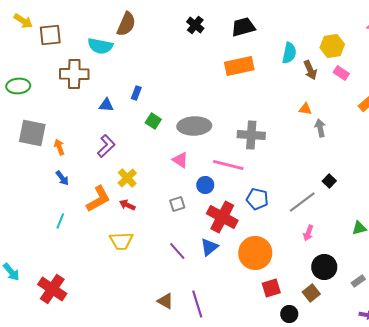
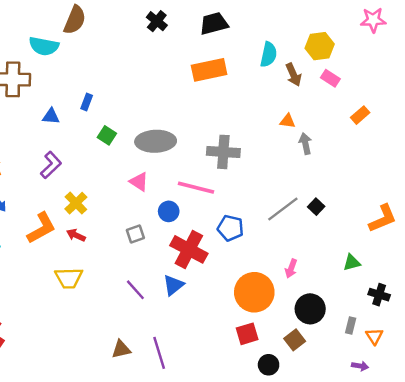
gray line: (302, 202) -> (283, 209), moved
orange circle: (255, 253) -> (254, 292), moved
gray rectangle: (358, 281) -> (351, 326), turned -40
brown triangle: (165, 301) -> (121, 349), turned -42

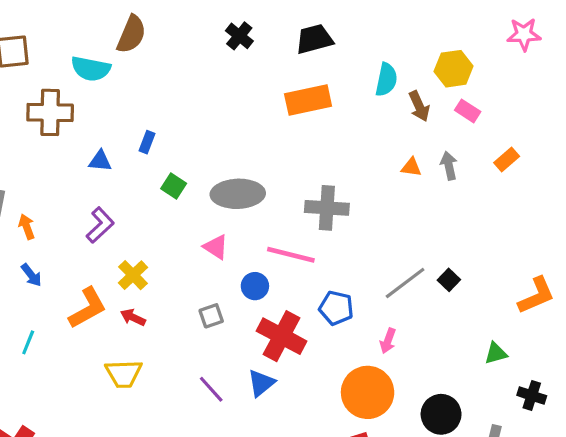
gray arrow: (305, 144) -> (449, 166), moved
pink arrow: (291, 268) -> (388, 341), moved

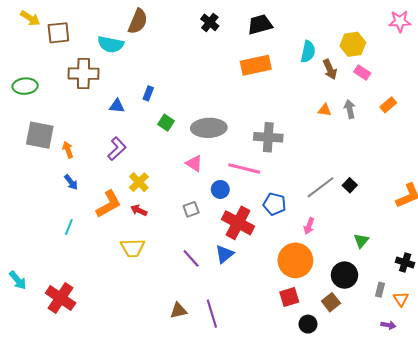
green triangle: (496, 353) -> (361, 241), moved, turned -35

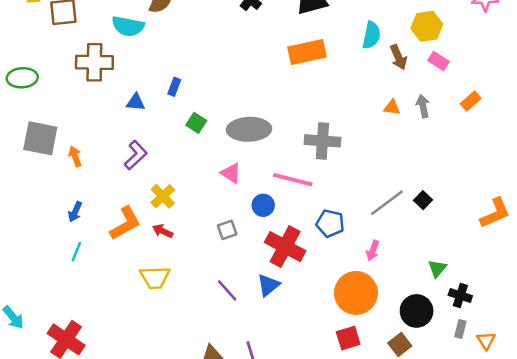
blue arrow: (71, 182) -> (75, 212), moved, turned 63
black cross: (405, 262) -> (460, 296), moved

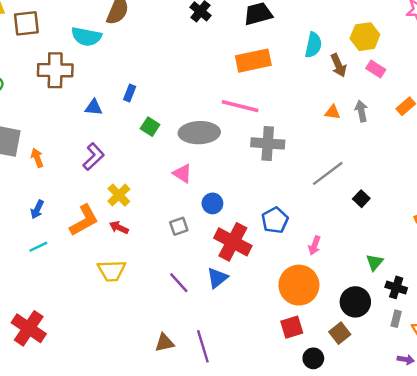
pink line: (293, 180) -> (240, 106), moved
gray line: (387, 203) -> (328, 173), moved
blue pentagon: (330, 223) -> (275, 220), turned 30
cyan line: (76, 252) -> (38, 247), turned 42

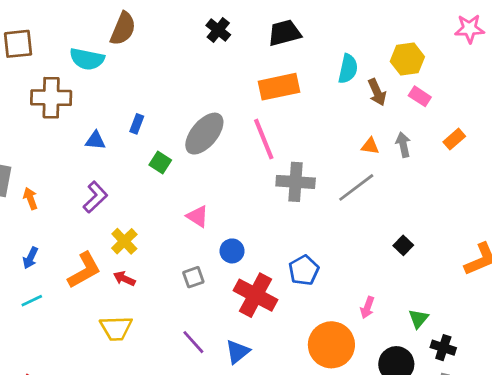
pink line: (240, 106) -> (264, 139), turned 54
gray ellipse: (199, 133) -> (204, 134), moved, turned -48
gray line: (328, 173) -> (356, 187), moved
pink arrow: (315, 245) -> (367, 308), moved
blue triangle: (217, 278) -> (238, 352), moved

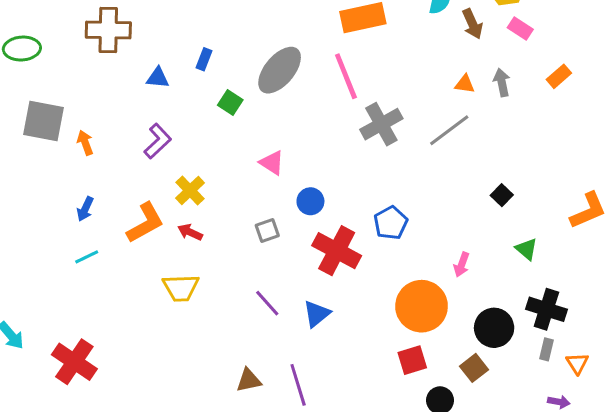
gray cross: (296, 182) -> (381, 124), turned -33
green triangle: (418, 319) -> (526, 249), moved, turned -30
black cross: (443, 348) -> (546, 309), size x1.4

